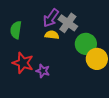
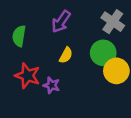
gray cross: (68, 23) -> (113, 22), moved
yellow semicircle: (52, 35) -> (66, 55), moved, turned 112

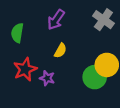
green circle: (103, 53) -> (95, 77), moved
red star: (27, 76) -> (25, 69), turned 30

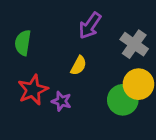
purple arrow: (56, 20) -> (90, 26), moved
gray cross: (103, 20) -> (134, 44), moved

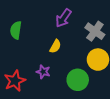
red star: (33, 90) -> (15, 81), moved
green circle: (123, 100) -> (78, 80), moved

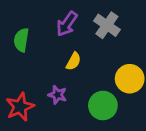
purple arrow: (63, 18) -> (67, 24), moved
gray cross: (95, 31) -> (107, 25), moved

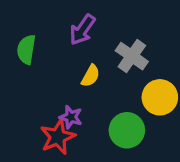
gray cross: (107, 25) -> (132, 56), moved
red star: (20, 107) -> (58, 137), moved

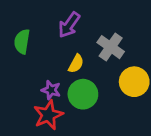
purple star: (71, 117) -> (51, 90), moved
green circle: (127, 130) -> (83, 94), moved

